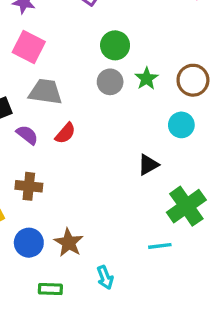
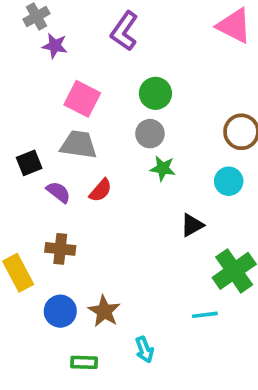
pink square: (29, 47) -> (82, 99), moved
green star: (147, 79) -> (163, 168), moved, turned -30

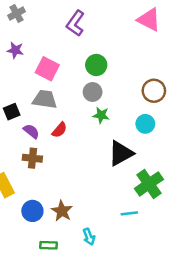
purple star: (55, 46) -> (15, 50), moved
black triangle: (192, 225) -> (121, 153), size x1.6
brown cross: (60, 249) -> (32, 158), moved

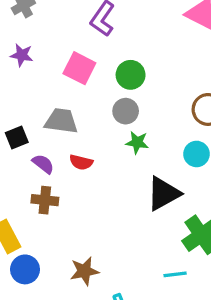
pink square: (47, 69) -> (79, 68), moved
red semicircle: (59, 130) -> (81, 162), turned 63
blue circle: (32, 211) -> (25, 269), moved
brown star: (62, 211) -> (84, 271), turned 30

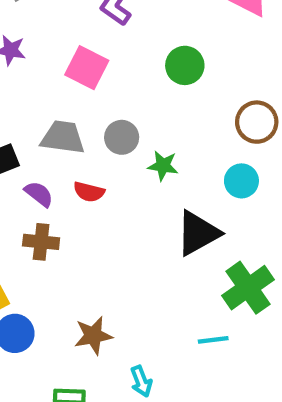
green circle: (131, 75) -> (185, 65), moved
gray circle: (126, 111) -> (122, 137), moved

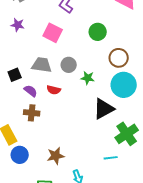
brown circle: (257, 122) -> (119, 58), moved
cyan circle: (241, 181) -> (124, 85), size x1.6

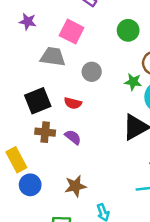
gray trapezoid: (42, 65) -> (53, 57), moved
black square: (15, 75) -> (38, 101), moved, size x1.5
green star: (88, 78) -> (133, 82), moved
purple semicircle: (31, 91) -> (73, 137), moved

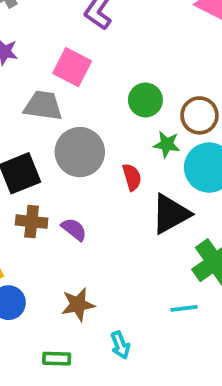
green circle: (128, 30) -> (145, 100), moved
gray circle: (92, 72) -> (80, 152), moved, size x1.6
red semicircle: (73, 103) -> (132, 177), moved, turned -120

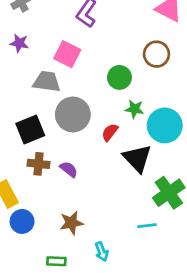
brown circle: (199, 115) -> (156, 54), moved
red semicircle: (132, 177) -> (110, 132), turned -126
black triangle: (171, 214) -> (137, 158), turned -44

